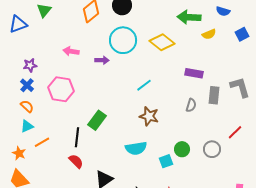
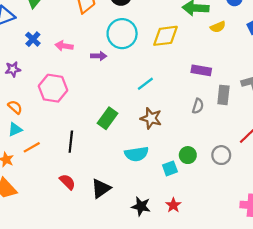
yellow diamond: (162, 42) -> (166, 36), turned -45
purple star: (30, 65) -> (13, 69), moved
blue cross: (27, 85) -> (33, 39), moved
green rectangle: (97, 120) -> (108, 118), moved
red semicircle: (76, 161) -> (67, 182), moved

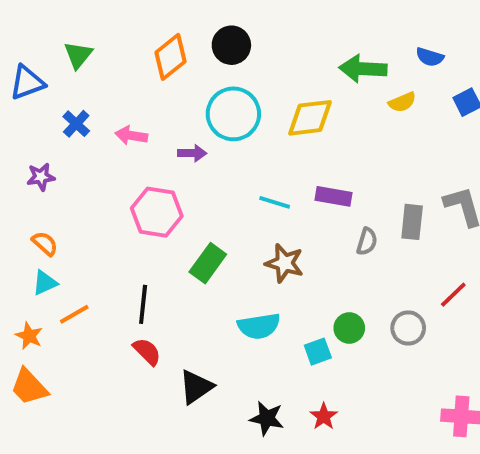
purple rectangle: (201, 70) -> (334, 196), moved
cyan line: (145, 84) -> (275, 202), turned 54
pink hexagon: (53, 88) -> (157, 212), moved
red semicircle: (67, 182) -> (147, 352), moved

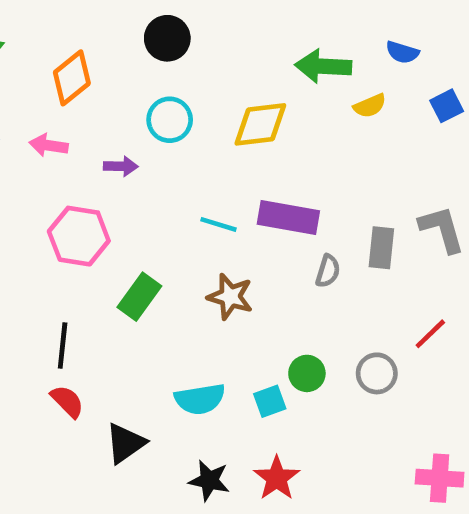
orange diamond: (171, 57) -> (72, 78), moved
cyan circle: (233, 114) -> (170, 120), size x0.7
purple rectangle: (334, 196) -> (288, 217), size x1.4
cyan semicircle: (259, 326) -> (200, 399), moved
red star: (324, 416) -> (277, 478), size x1.4

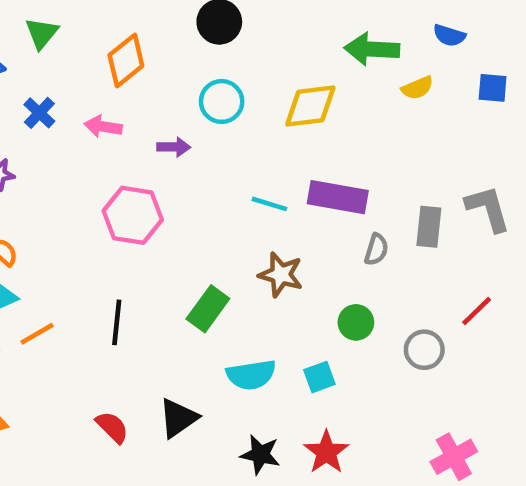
blue square: (447, 106) -> (493, 88), turned 32
green rectangle: (139, 297) -> (208, 309), moved
green circle: (307, 373) -> (356, 322), moved
red semicircle: (67, 401) -> (112, 427), moved
pink cross: (440, 478) -> (454, 457), moved, turned -33

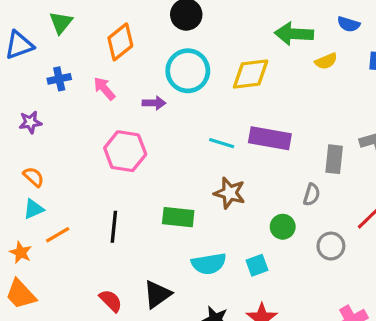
cyan circle: (222, 101) -> (188, 71), size x1.4
blue cross: (39, 113) -> (59, 79), turned 35
pink arrow: (103, 127) -> (104, 88), turned 40
gray semicircle: (376, 250) -> (312, 195), moved
green rectangle: (208, 309) -> (178, 217), turned 60

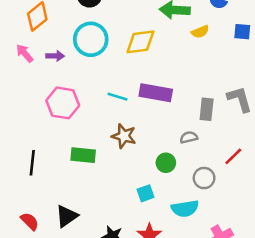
purple arrow: (154, 103) -> (55, 56), moved
pink hexagon: (125, 151) -> (63, 103), moved
gray semicircle: (312, 195) -> (189, 137), turned -120
cyan semicircle: (209, 264) -> (185, 209), moved

